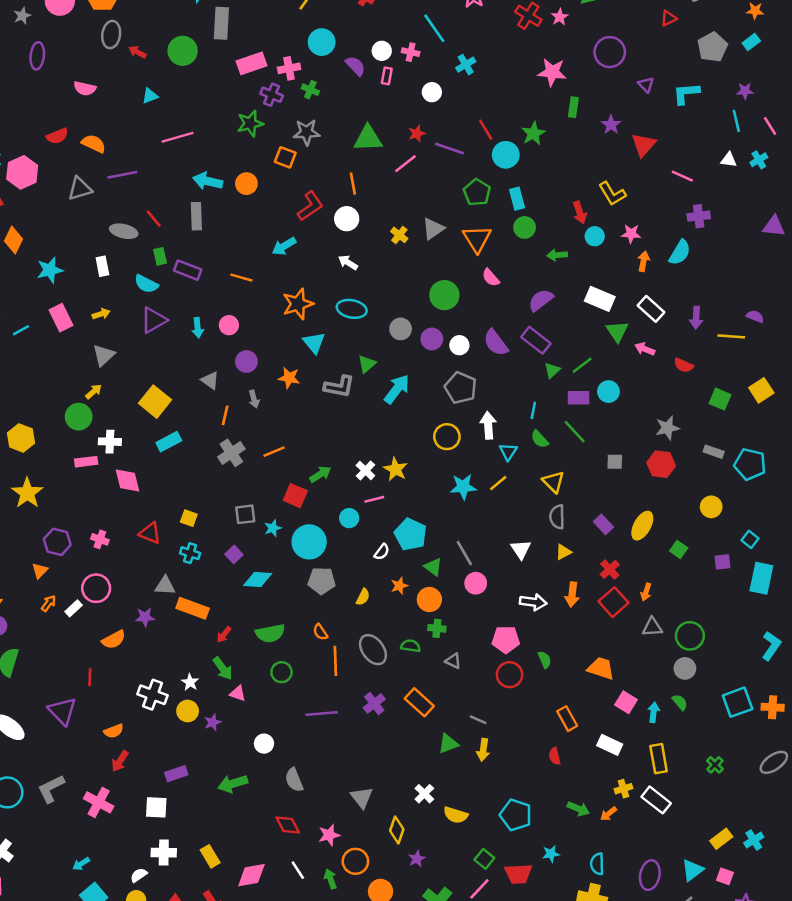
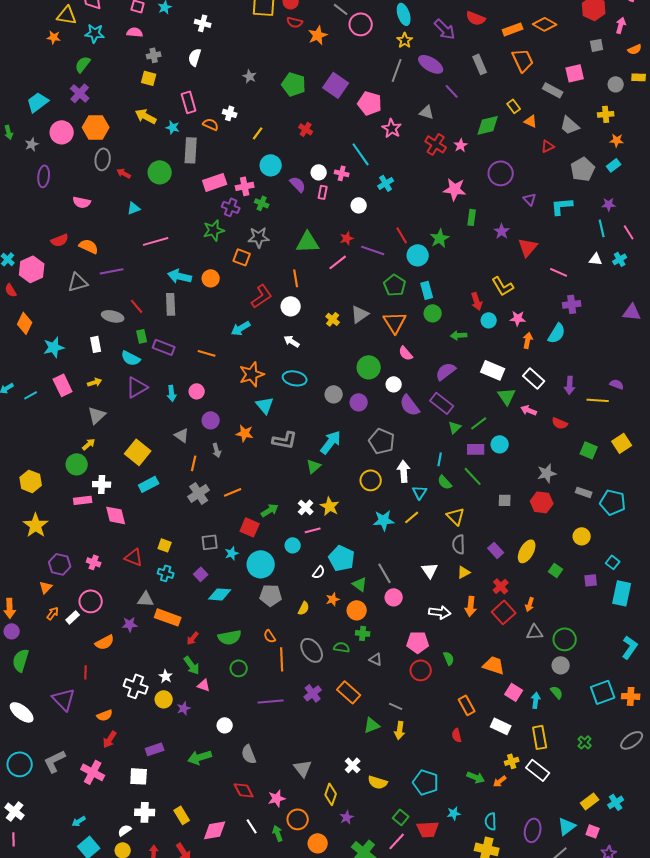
white circle: (459, 345) -> (394, 384), moved
green triangle: (367, 364) -> (314, 466), moved

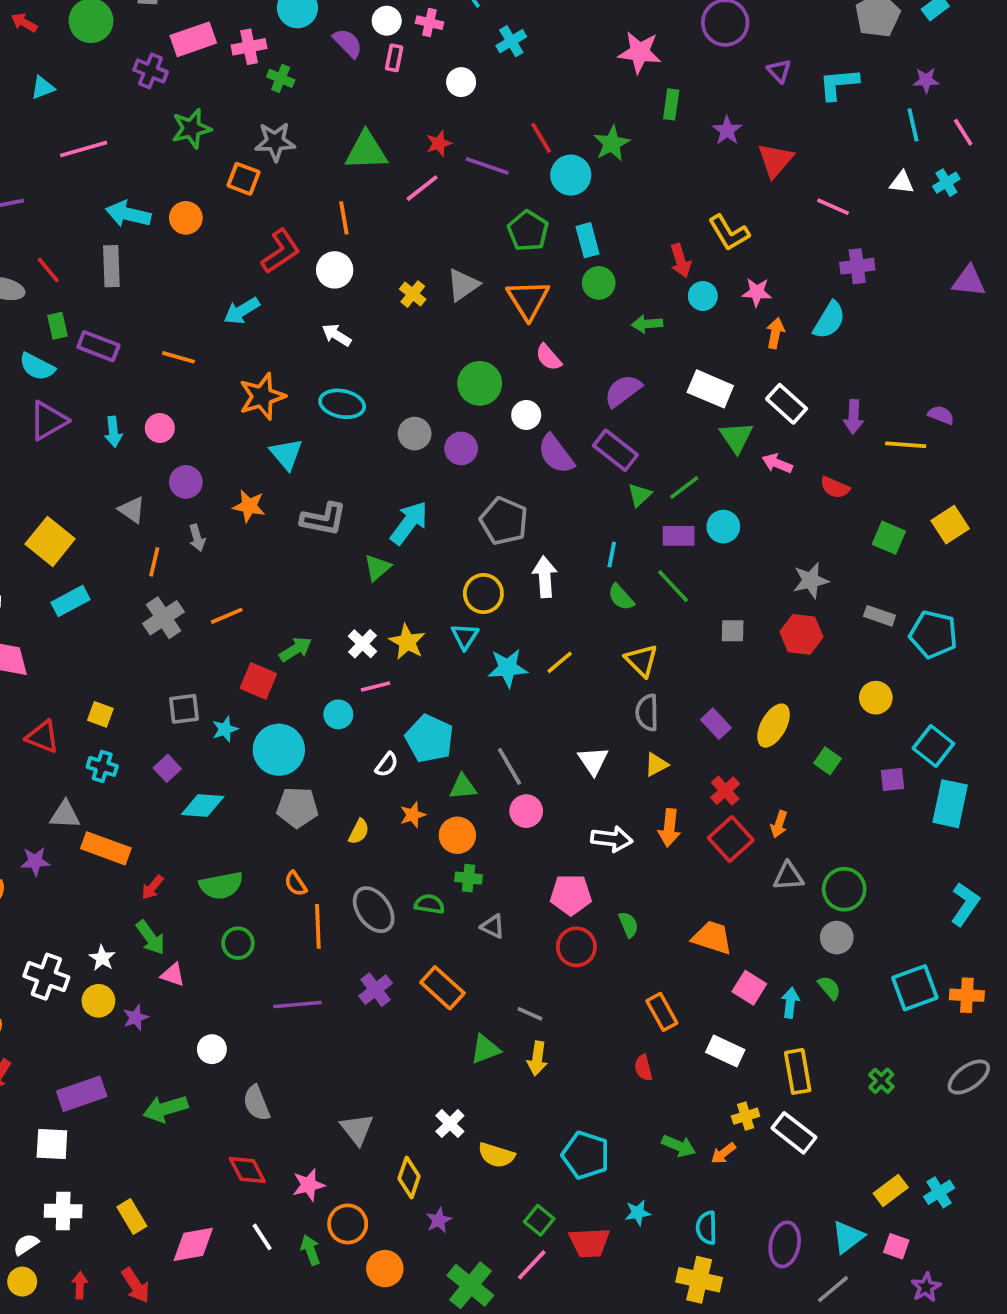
purple cross: (231, 207) -> (151, 71), moved
cyan triangle: (420, 492) -> (465, 636), moved
cyan square: (613, 562) -> (933, 746), size x1.5
green triangle: (360, 584) -> (463, 787), turned -42
purple rectangle: (155, 749) -> (82, 1094), size x1.4

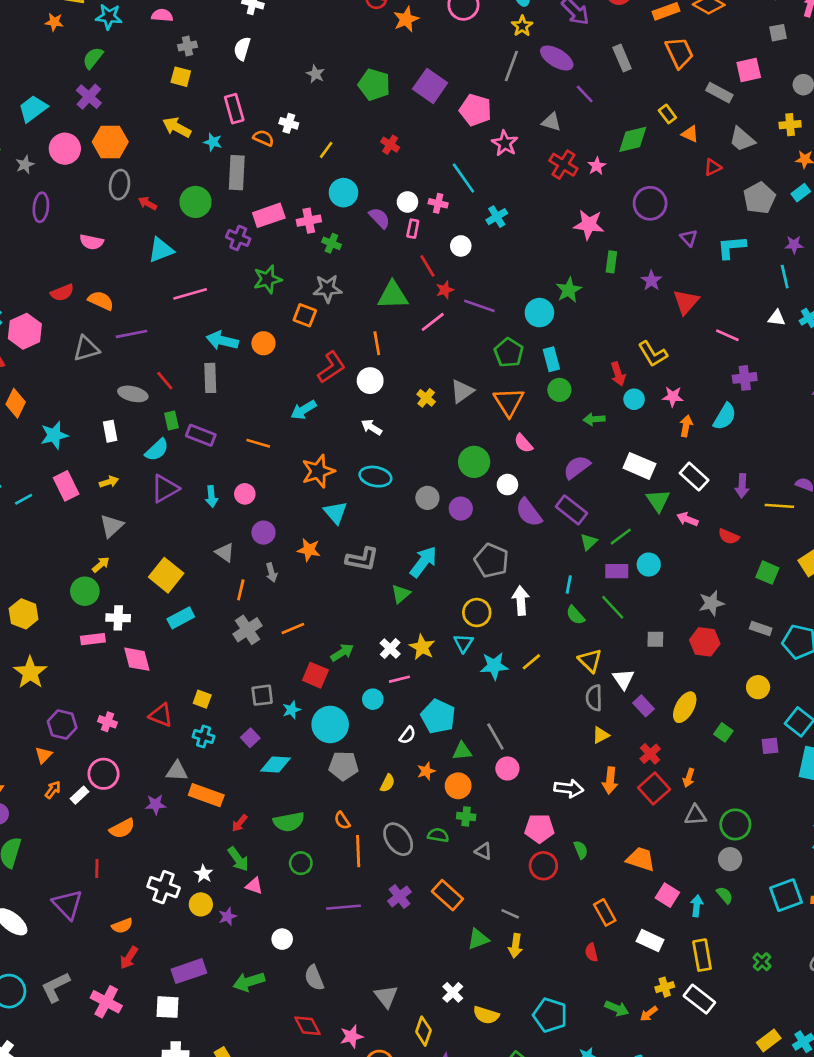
cyan triangle: (43, 88) -> (161, 250), size x1.5
red line: (541, 138) -> (427, 266), moved
cyan semicircle: (37, 367) -> (157, 450), turned -70
white triangle: (593, 761) -> (623, 679), moved

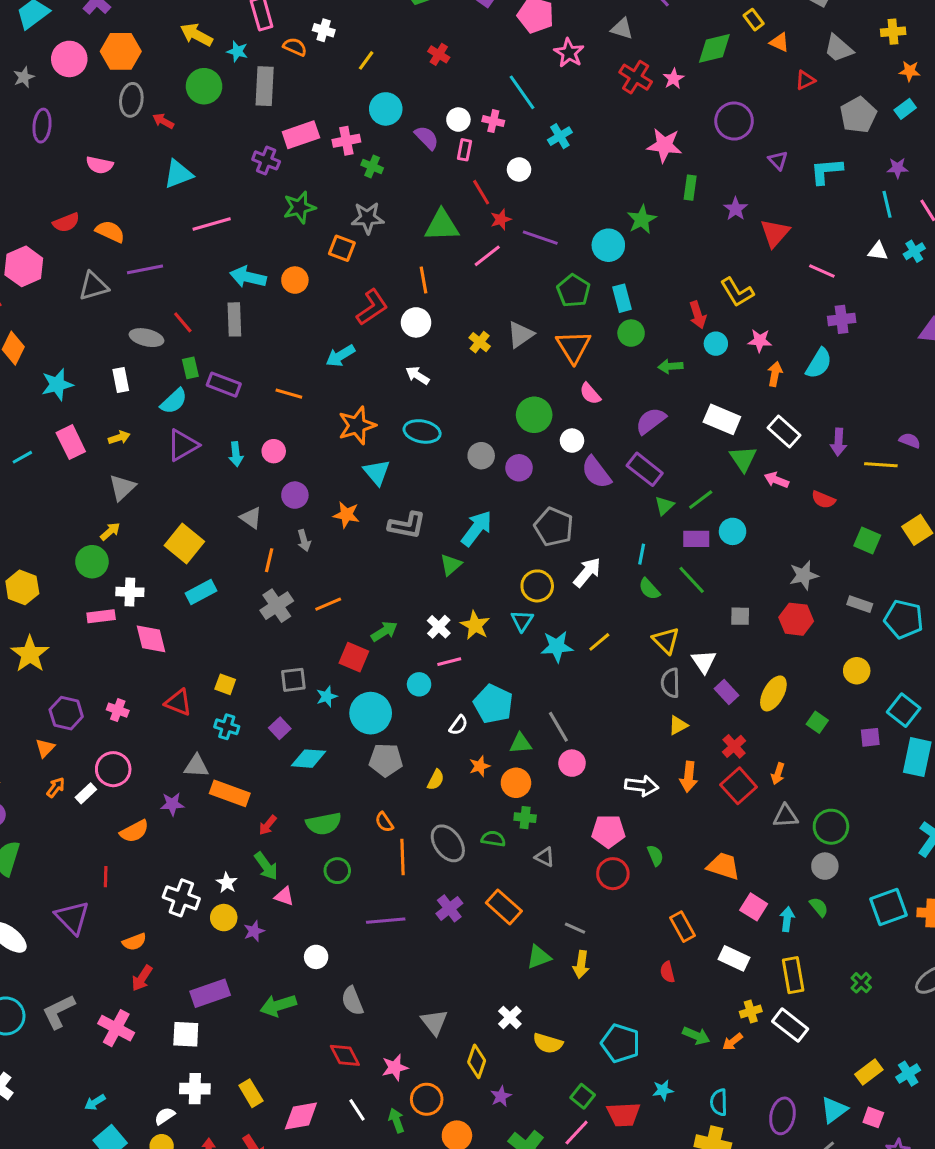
green circle: (196, 202) -> (204, 86), moved
white arrow: (521, 601) -> (587, 572), turned 44

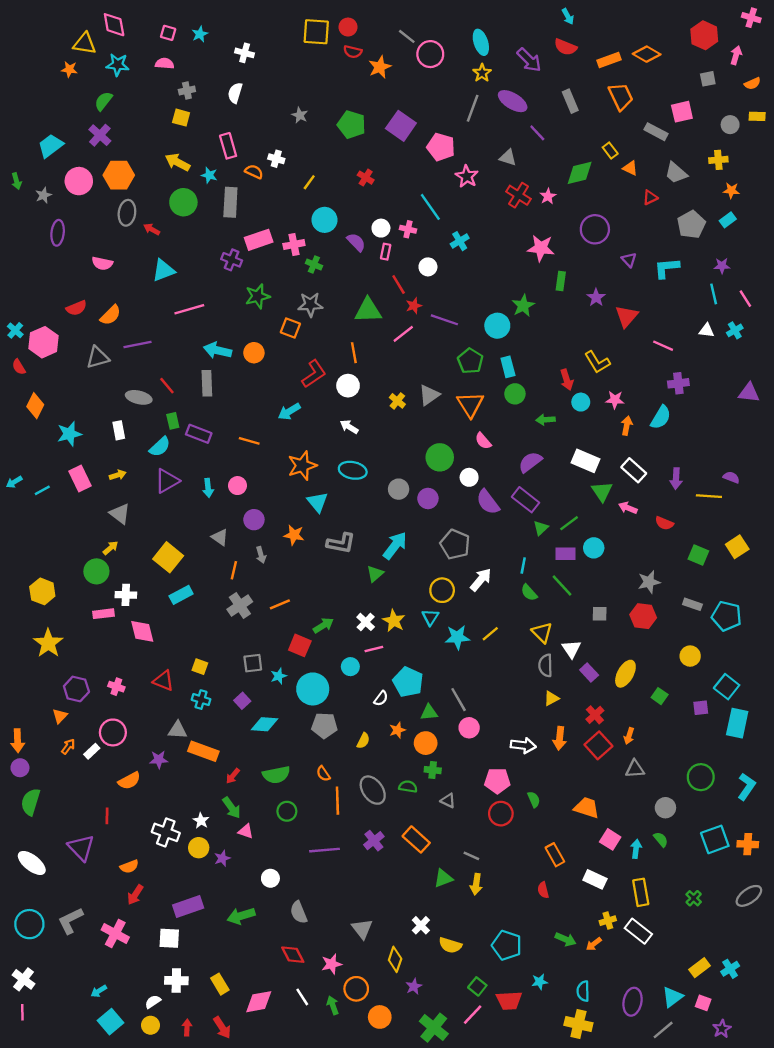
orange semicircle: (110, 232) -> (111, 315), turned 110
gray triangle: (122, 487) -> (120, 514), turned -40
green circle: (831, 827) -> (701, 777), moved

